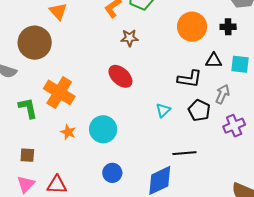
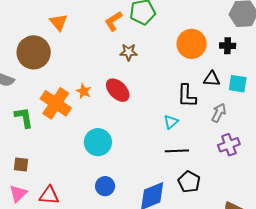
black L-shape: (190, 79) -> (187, 96), turned 80
cyan triangle: (163, 110) -> (171, 122), moved
black pentagon: (199, 110) -> (189, 182), moved
orange star: (68, 132) -> (84, 91), moved
black line: (184, 153) -> (177, 151), moved

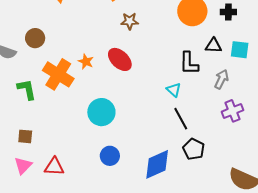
brown circle: (34, 52) -> (35, 38), moved, size x0.6
cyan triangle: (171, 122) -> (174, 90), turned -35
black line: (177, 151) -> (181, 119), turned 65

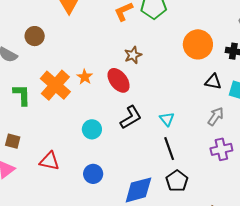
brown star: (130, 21) -> (133, 55), moved, turned -30
brown circle: (35, 38) -> (35, 36), moved
black L-shape: (189, 63) -> (131, 117), moved, turned -130
cyan circle: (101, 112) -> (92, 129), size x0.7
red triangle: (54, 167) -> (49, 161), moved

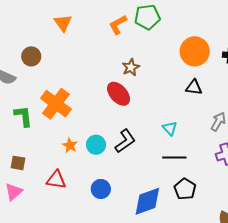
orange star: (85, 77) -> (70, 145), moved
black triangle: (213, 82) -> (194, 87), moved
black L-shape: (131, 117) -> (125, 141), moved
black line: (169, 149) -> (174, 158), turned -65

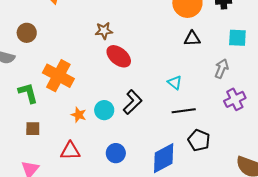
brown star: (131, 67) -> (104, 31), moved, turned 30
brown square: (18, 163) -> (33, 129), moved

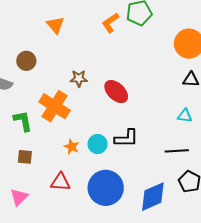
brown star: (104, 31) -> (79, 78), moved
cyan triangle: (175, 83) -> (185, 116), moved, turned -35
black L-shape: (133, 102) -> (126, 138), turned 40
blue circle: (116, 153) -> (106, 188), size x1.8

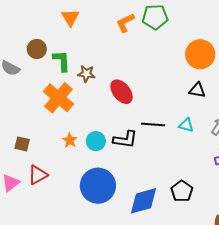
green L-shape: (23, 121) -> (62, 61), moved
black line: (177, 151) -> (153, 124), moved
red triangle: (61, 182) -> (38, 175), moved, turned -40

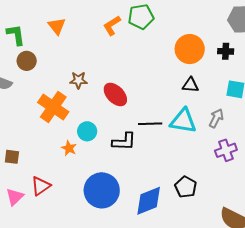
green L-shape: (62, 61) -> (16, 35), moved
cyan triangle: (186, 125) -> (183, 121), size x1.8
cyan circle: (96, 141) -> (87, 131), moved
brown square: (22, 144) -> (12, 157), moved

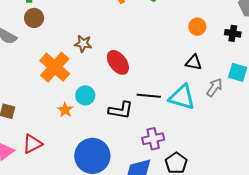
orange circle: (190, 49) -> (197, 27), size x0.6
gray arrow: (216, 118) -> (214, 87), moved
purple cross: (226, 150) -> (153, 139), moved

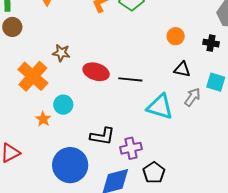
red ellipse: (118, 62) -> (96, 72), turned -35
black triangle: (194, 62) -> (182, 69), moved
black line: (149, 96) -> (130, 79), moved
black L-shape: (121, 110) -> (102, 136), moved

